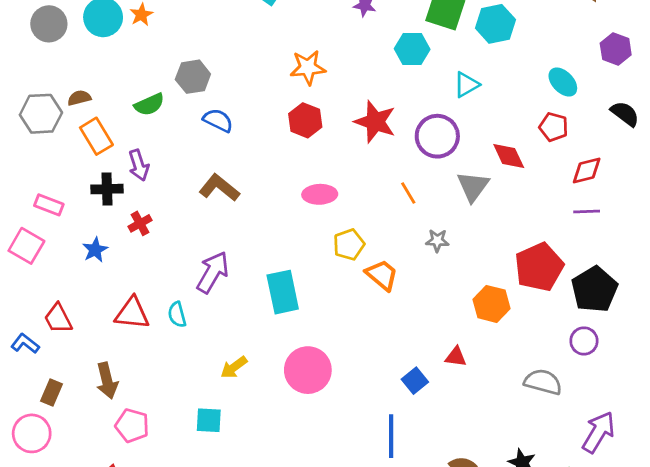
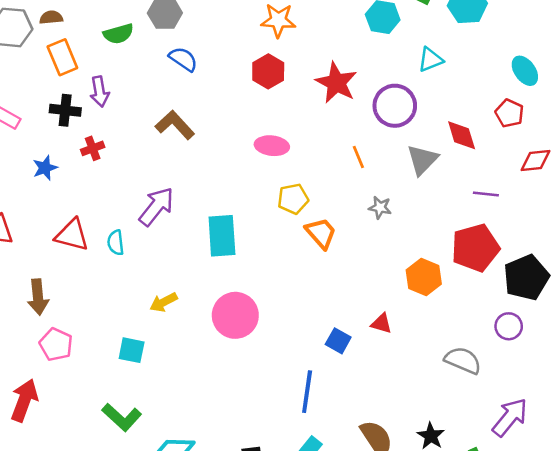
purple line: (587, 211) -> (486, 194), moved
blue square: (415, 381) -> (338, 341), turned -30

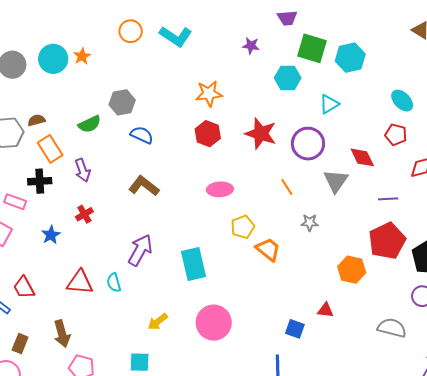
black cross: (65, 110) -> (40, 181), moved

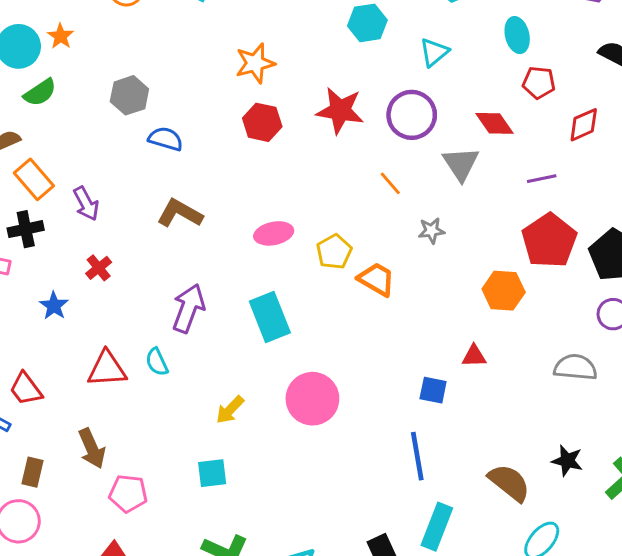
cyan ellipse: (402, 101) -> (517, 35), moved, turned 40
green semicircle: (90, 124) -> (40, 92), moved
pink ellipse: (220, 189) -> (274, 233), moved

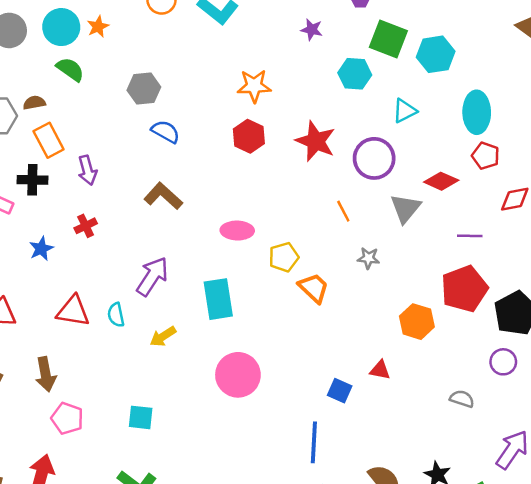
cyan ellipse: (517, 35) -> (477, 112), size x1.4
green semicircle: (40, 92) -> (70, 69), turned -124
red diamond: (495, 123) -> (441, 181), turned -44
gray semicircle: (575, 367) -> (462, 399), size x0.7
yellow arrow: (230, 410) -> (163, 336), moved

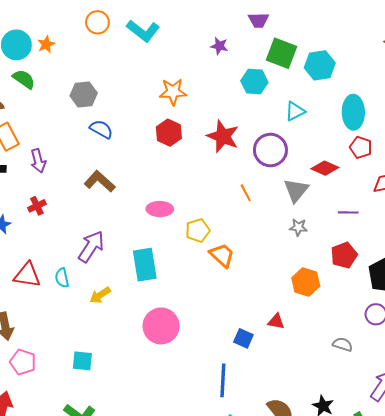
gray star: (369, 258) -> (298, 227), moved
red pentagon: (464, 289) -> (344, 255), size x0.7

